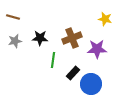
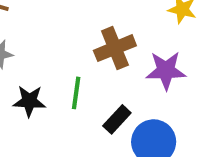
black star: (40, 38) -> (29, 101), moved

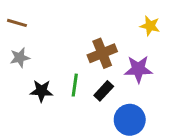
black rectangle: (117, 119) -> (104, 91), moved

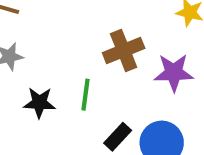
black rectangle: (104, 91) -> (118, 137), moved

